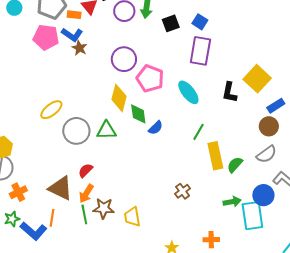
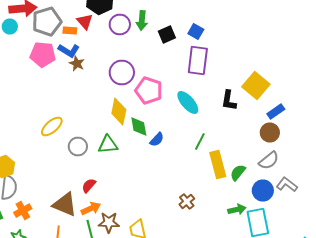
gray circle: (76, 131) -> (78, 146), size x0.7
orange arrow: (86, 193) -> (91, 208), turned -144
blue circle: (263, 195) -> (263, 190), moved

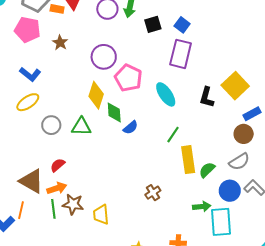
blue L-shape: (69, 50) -> (30, 74), moved

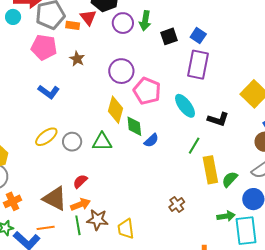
black L-shape: (207, 97) -> (218, 119), moved, turned -85
yellow ellipse: (28, 102) -> (46, 137), moved
orange line: (21, 210) -> (46, 228), turned 72

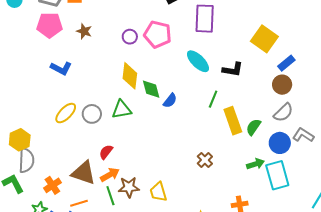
purple circle: (121, 71) -> (130, 37), size x0.6
pink pentagon: (147, 91) -> (158, 34), moved
orange cross: (13, 201) -> (52, 185), moved

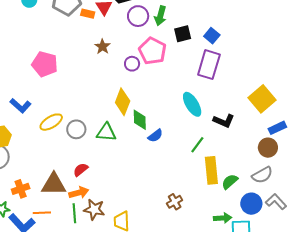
pink pentagon: (50, 25) -> (45, 64), moved
brown star: (84, 31) -> (102, 47), moved
pink pentagon: (158, 34) -> (152, 51), moved
blue L-shape: (61, 68) -> (20, 106), moved
brown triangle: (84, 173) -> (54, 184), turned -32

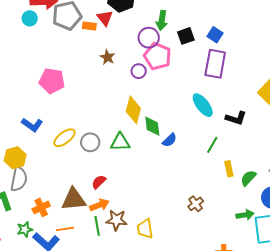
purple circle: (138, 16) -> (149, 38), moved
yellow rectangle: (211, 170) -> (229, 169), size x0.6

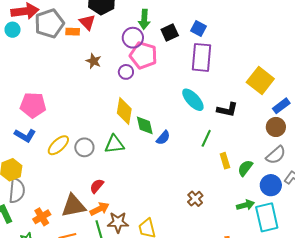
pink pentagon: (52, 81) -> (33, 105), moved

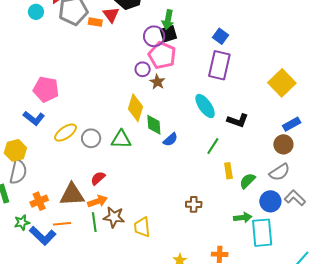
black square: (170, 32) -> (168, 34), moved
brown star: (94, 61) -> (157, 82), moved
yellow square: (260, 80) -> (282, 83), moved
brown cross: (195, 199) -> (194, 204), turned 35

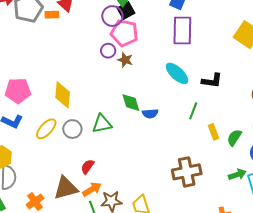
yellow diamond: (135, 108) -> (63, 95), moved
blue semicircle: (170, 140) -> (150, 114), turned 49
brown cross: (194, 204) -> (187, 172), size x1.8

